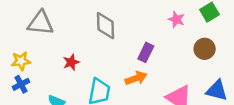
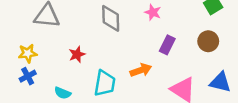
pink star: (176, 19) -> (153, 12), moved
purple rectangle: (146, 52) -> (167, 45), moved

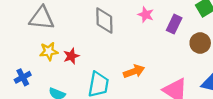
purple rectangle: (167, 45) -> (174, 24), moved
yellow star: (28, 53) -> (49, 51), moved

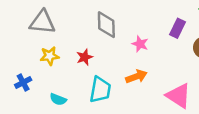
pink star: (146, 15) -> (140, 44), moved
red star: (71, 56) -> (85, 57), moved

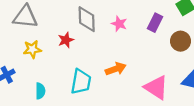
pink star: (140, 44) -> (119, 24), moved
red star: (85, 57) -> (66, 40), moved
cyan semicircle: (58, 99) -> (40, 91), turned -112

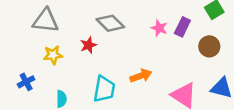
gray diamond: (87, 19) -> (110, 23), turned -44
pink star: (119, 24) -> (159, 28), moved

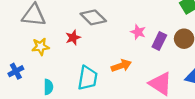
purple rectangle: (182, 27) -> (159, 41), moved
pink star: (159, 28) -> (138, 32), moved

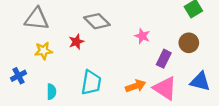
purple rectangle: (159, 41) -> (164, 59), moved
orange arrow: (121, 66) -> (135, 86), moved

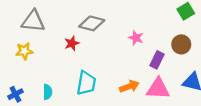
gray diamond: (97, 21) -> (92, 23), turned -30
yellow star: (43, 51) -> (24, 51), moved
blue cross: (18, 76) -> (15, 94), moved
pink triangle: (165, 88) -> (158, 89), turned -30

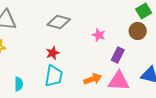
red star: (72, 43) -> (53, 53), moved
brown circle: (181, 44) -> (138, 31), moved

